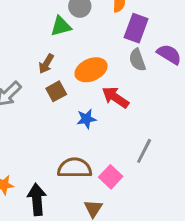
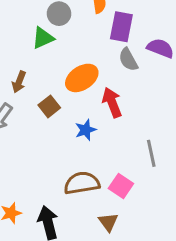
brown arrow: (46, 64) -> (19, 82), moved
red arrow: (115, 97) -> (112, 102), turned 44
gray line: (144, 151) -> (151, 153), turned -30

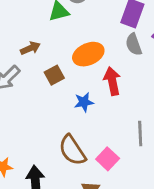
brown arrow: (19, 82) -> (30, 48), turned -144
brown semicircle: (82, 183) -> (72, 150), turned -124

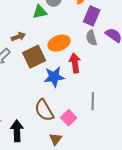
brown square: (54, 75) -> (34, 57), size x1.6
blue star: (84, 102) -> (54, 77), size x1.5

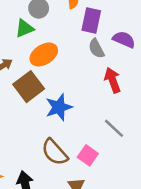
orange ellipse: (59, 43) -> (44, 54), moved
red arrow: (75, 63) -> (113, 80), moved
gray line: (93, 101) -> (114, 128), turned -36

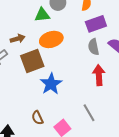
purple rectangle: (91, 20) -> (96, 24), turned 42
blue star: (59, 107) -> (51, 84), turned -30
brown semicircle: (55, 152) -> (37, 118), size x0.6

